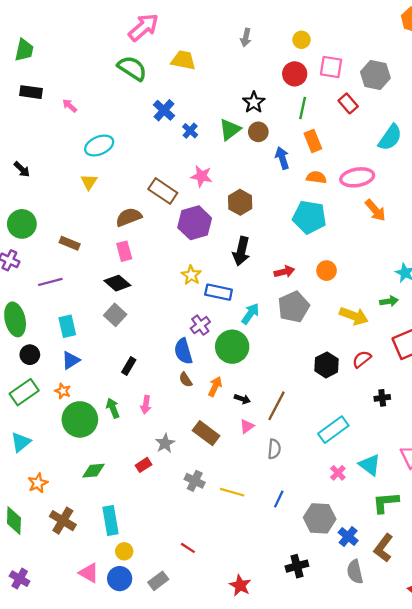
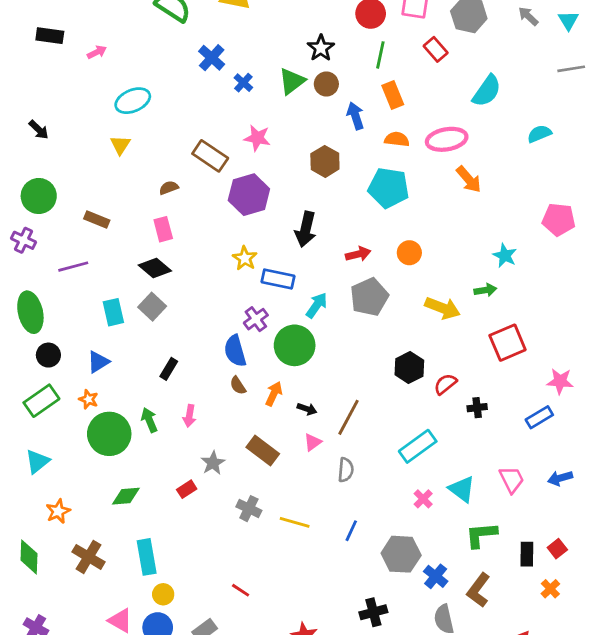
pink arrow: (70, 106) -> (97, 52), turned 112
brown hexagon: (240, 202) -> (325, 161), moved
brown semicircle: (129, 217) -> (169, 188), size x0.6
cyan rectangle: (67, 326) -> (113, 312), moved
red semicircle: (362, 359) -> (445, 384), moved

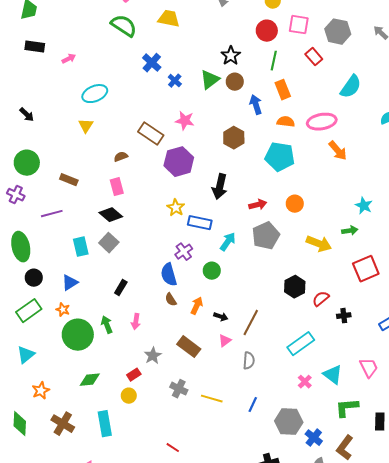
green circle: (295, 345) -> (212, 271), size x0.6
yellow circle: (163, 594) -> (129, 396), moved

